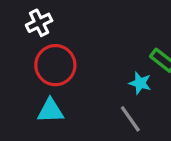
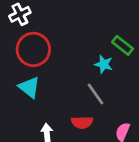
cyan triangle: (50, 111) -> (29, 87), turned 40

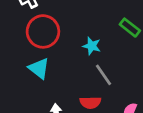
cyan star: (104, 64) -> (92, 46), moved

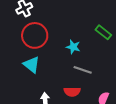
gray line: (104, 75) -> (83, 70), turned -36

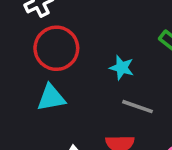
cyan triangle: (32, 65) -> (51, 98), turned -48

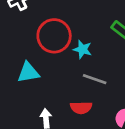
red circle: (56, 48) -> (54, 36), moved

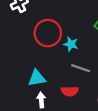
cyan triangle: (28, 72) -> (37, 78), moved

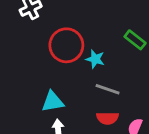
red semicircle: (70, 91) -> (108, 118), moved

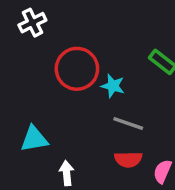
cyan triangle: (53, 102) -> (34, 139), moved

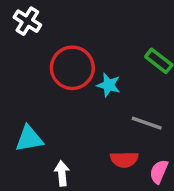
white cross: (32, 23) -> (27, 21), turned -32
gray line: (128, 124) -> (147, 123), moved

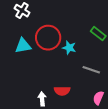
cyan triangle: (29, 139) -> (23, 46), moved
red semicircle: (124, 159) -> (62, 91), moved

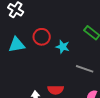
red circle: (48, 38) -> (42, 37), size x0.7

